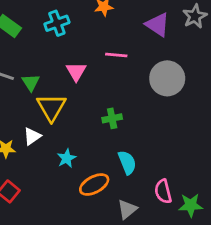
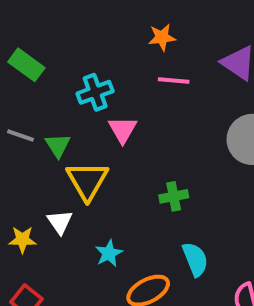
cyan cross: (57, 23) -> (95, 92), moved
pink line: (116, 55) -> (174, 81), moved
white triangle: (32, 136) -> (60, 222), turned -30

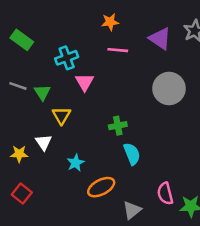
yellow triangle: (87, 181) -> (61, 115), size x0.7
cyan semicircle: (195, 259) -> (132, 154), moved

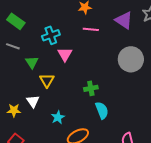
gray line: (18, 86) -> (13, 46), moved

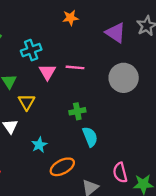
pink line: (91, 29) -> (75, 67), moved

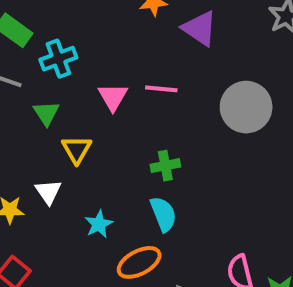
purple triangle: (115, 33) -> (200, 28), moved
cyan cross: (31, 50) -> (58, 59), moved
cyan semicircle: (90, 137) -> (163, 214), moved

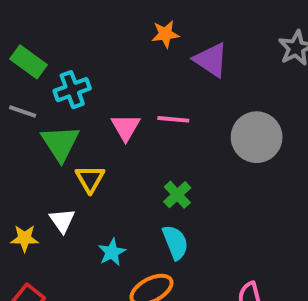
green triangle: (46, 113) -> (60, 143), size x1.5
green cross: (165, 166) -> (177, 195), turned -32

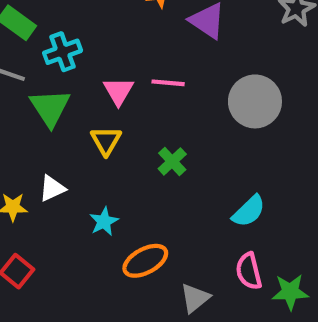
yellow triangle: (90, 179) -> (106, 141), moved
white triangle: (62, 220) -> (52, 188), turned 40
cyan semicircle: (175, 242) -> (249, 211), moved, turned 68

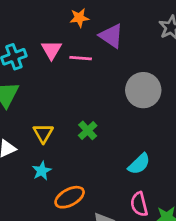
pink line: (168, 83) -> (81, 58), moved
pink triangle: (118, 91) -> (51, 50), moved
yellow triangle: (106, 141) -> (43, 133), moved

